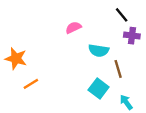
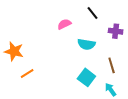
black line: (122, 15) -> (92, 13), moved
brown line: (118, 69) -> (112, 65), moved

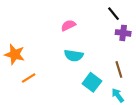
black line: (92, 13) -> (113, 14), moved
cyan semicircle: (86, 44) -> (74, 55), moved

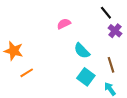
purple cross: (123, 33) -> (115, 31), turned 32
cyan semicircle: (74, 55) -> (82, 51), moved, turned 36

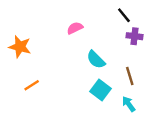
purple cross: (115, 31) -> (134, 36), turned -32
orange star: (14, 51) -> (20, 47), moved

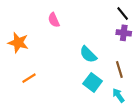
black line: (124, 15) -> (123, 14), moved
pink semicircle: (75, 28) -> (54, 20), moved, turned -88

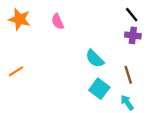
orange star: (18, 43) -> (19, 19), moved
orange line: (29, 78) -> (16, 71), moved

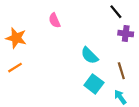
black line: (132, 15) -> (116, 12), moved
orange star: (19, 19) -> (16, 38), moved

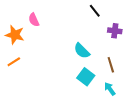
black line: (116, 12) -> (95, 11), moved
pink semicircle: (54, 20) -> (34, 20), moved

